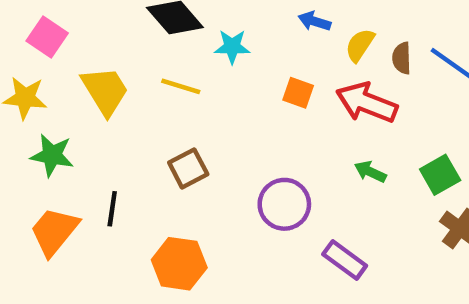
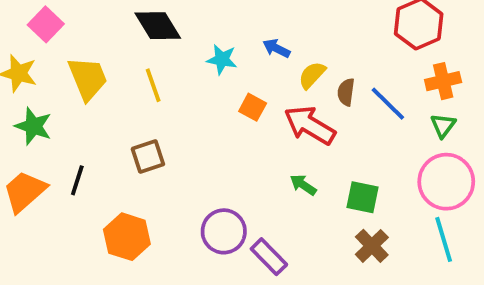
cyan star: (232, 47) -> (222, 59), moved
yellow line: (181, 86) -> (153, 85), turned 44
green square: (440, 175) -> (362, 197), turned 32
purple circle: (284, 204) -> (224, 231), moved

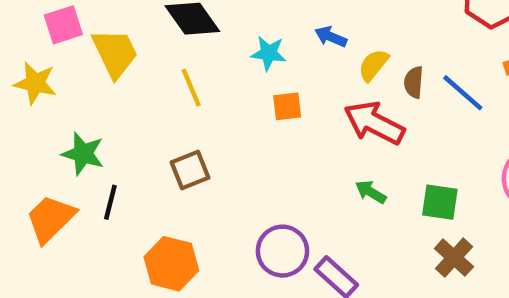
pink square: (46, 24) -> (63, 25), turned 32
yellow trapezoid: (88, 78) -> (115, 53), moved
orange square: (253, 107) -> (287, 106), moved, turned -32
green star: (33, 126) -> (83, 154), moved

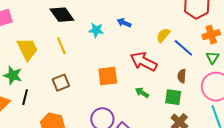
yellow trapezoid: (115, 53) -> (27, 49), moved
yellow semicircle: (373, 65) -> (163, 35), moved
brown semicircle: (414, 82) -> (182, 76), moved
orange square: (287, 106) -> (108, 76), moved, size x1.5

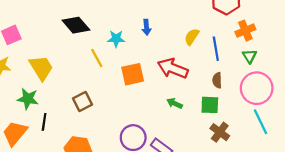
blue arrow: (124, 23) -> (146, 27), turned -112
yellow line: (61, 46) -> (97, 58), moved
blue line: (183, 48) -> (216, 49), turned 45
orange square: (108, 76) -> (133, 74), moved

